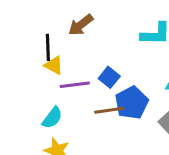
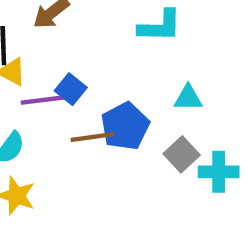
blue square: (109, 77) -> (71, 89), moved

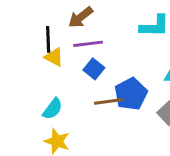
purple line: (42, 100) -> (88, 44), moved

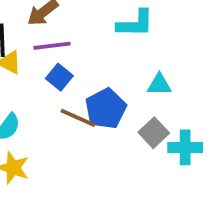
brown line: (109, 101) -> (78, 118), turned 32

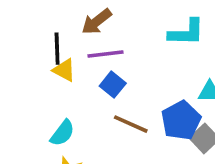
blue pentagon: (106, 109) -> (181, 120), moved

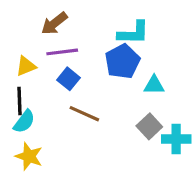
black line: (57, 49) -> (19, 101), moved
yellow triangle: (64, 70) -> (26, 66), turned -50
blue pentagon: (181, 120) -> (122, 61), moved

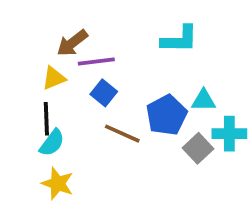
brown arrow: (54, 23) -> (72, 43), moved
blue pentagon: (122, 61) -> (167, 115), moved
cyan cross: (176, 139) -> (229, 134), moved

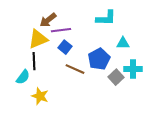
yellow triangle: (54, 78) -> (38, 39), size x1.5
cyan triangle: (204, 100) -> (123, 43), moved
cyan semicircle: (52, 143) -> (23, 77), moved

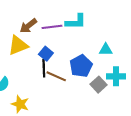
cyan L-shape: (106, 18) -> (76, 22), moved
purple line: (61, 30) -> (52, 27), moved
black line: (34, 61) -> (44, 68), moved

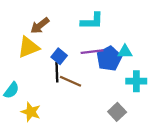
purple line: (52, 27) -> (92, 52), moved
blue pentagon: (81, 66) -> (109, 59), moved
gray square: (98, 85) -> (117, 112), moved

